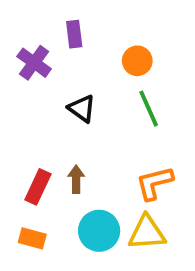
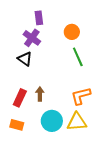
purple cross: (34, 63) -> (32, 38), moved
black triangle: (82, 109) -> (25, 59), moved

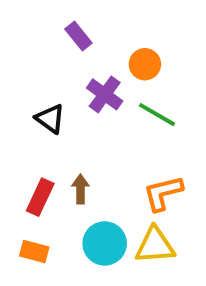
purple rectangle: (39, 18) -> (78, 36), turned -32
purple cross: (32, 38) -> (105, 94), moved
green line: (78, 57) -> (157, 115), turned -36

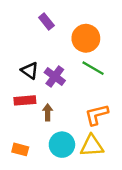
orange circle: (145, 64) -> (86, 38), size x1.5
purple cross: (105, 94) -> (55, 76), moved
red rectangle: (40, 197) -> (25, 100), moved, turned 60

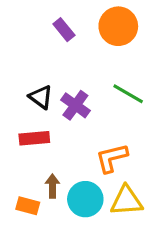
orange circle: (86, 38) -> (118, 26), moved
brown arrow: (48, 112) -> (52, 186), moved
orange L-shape: (97, 115) -> (112, 158), moved

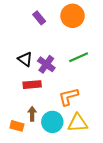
green line: (128, 94) -> (79, 57), turned -54
red rectangle: (34, 138) -> (32, 85), moved

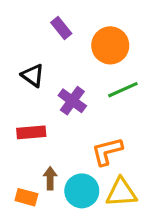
orange circle: (73, 16) -> (110, 45), moved
black triangle: (25, 59) -> (33, 75), moved
red rectangle: (32, 85) -> (31, 132), moved

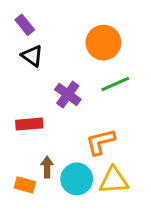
purple rectangle: (61, 28) -> (25, 25), moved
black triangle: (33, 75) -> (32, 56), moved

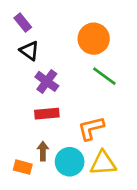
green line: (115, 84) -> (104, 76), turned 60
purple cross: (68, 94) -> (47, 81), moved
red rectangle: (29, 124) -> (47, 114), moved

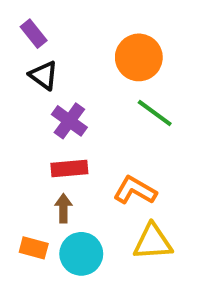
orange L-shape: (91, 128) -> (135, 190), turned 44
brown arrow: (43, 151) -> (63, 208), moved
cyan circle: (70, 162) -> (81, 254), moved

